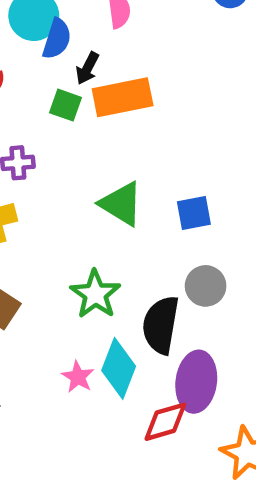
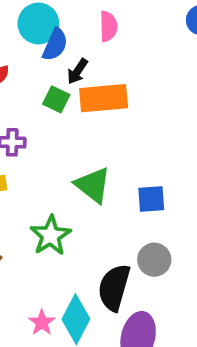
green star: (95, 294) -> (51, 236), moved

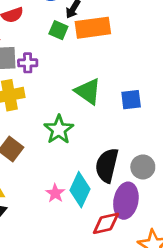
gray circle: (154, 260) -> (143, 167), moved

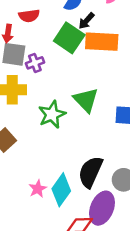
green square: (58, 30) -> (69, 38), size x1.6
purple cross: (28, 63) -> (35, 63), turned -30
green star: (59, 130) -> (52, 114), moved

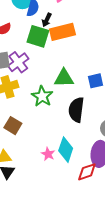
purple cross: (35, 63) -> (18, 62), size x1.5
green triangle: (86, 100) -> (64, 78), turned -30
black semicircle: (90, 172) -> (76, 110), moved

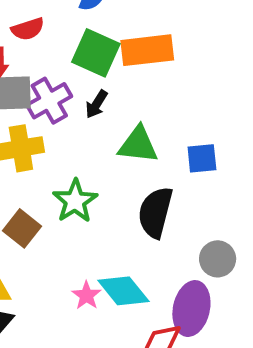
black arrow: (47, 20) -> (96, 104), moved
green star: (42, 96) -> (75, 201), moved
cyan diamond: (66, 150) -> (123, 291), turned -65

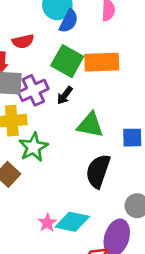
green star: (75, 201) -> (33, 147), moved
cyan diamond: (123, 291) -> (72, 222), turned -44

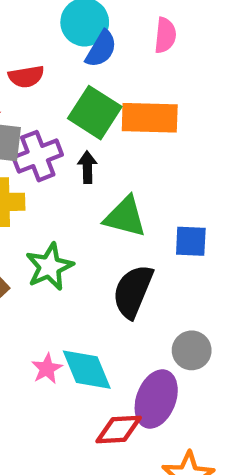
black arrow: (65, 95) -> (87, 167), turned 138
green star: (33, 147) -> (49, 267), moved
cyan diamond: (72, 222) -> (87, 370), turned 52

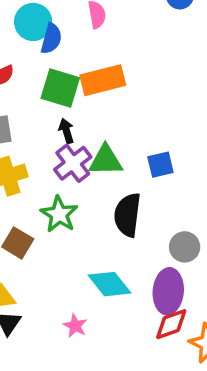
purple cross: (38, 156) -> (73, 163), moved
pink star: (47, 369) -> (75, 326), moved
red diamond: (119, 430) -> (171, 324), moved

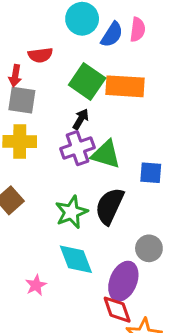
blue semicircle: (51, 39) -> (112, 35), moved
black arrow: (66, 131) -> (81, 119), turned 30
green star: (59, 214) -> (71, 212), moved
red diamond: (171, 324) -> (117, 310), turned 72

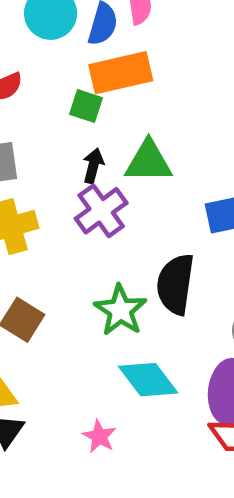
green square: (87, 82) -> (86, 106), size x0.6
orange rectangle: (125, 86) -> (121, 73), moved
green triangle: (106, 154) -> (148, 161), moved

